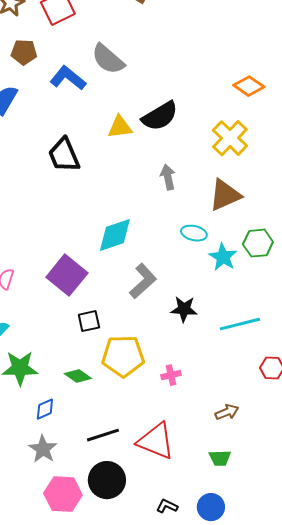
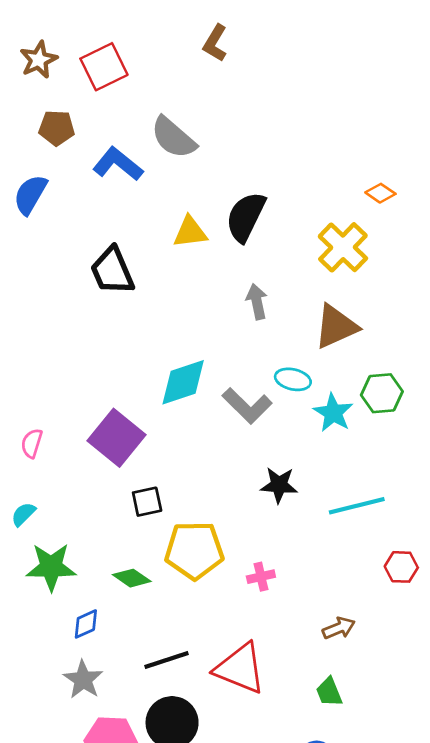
orange diamond: (249, 86) -> (380, 193), moved, size x0.7
black semicircle: (160, 116) -> (246, 217), turned 147
gray L-shape: (143, 281) -> (247, 406), moved, turned 87
green trapezoid: (220, 458) -> (329, 692), turned 70

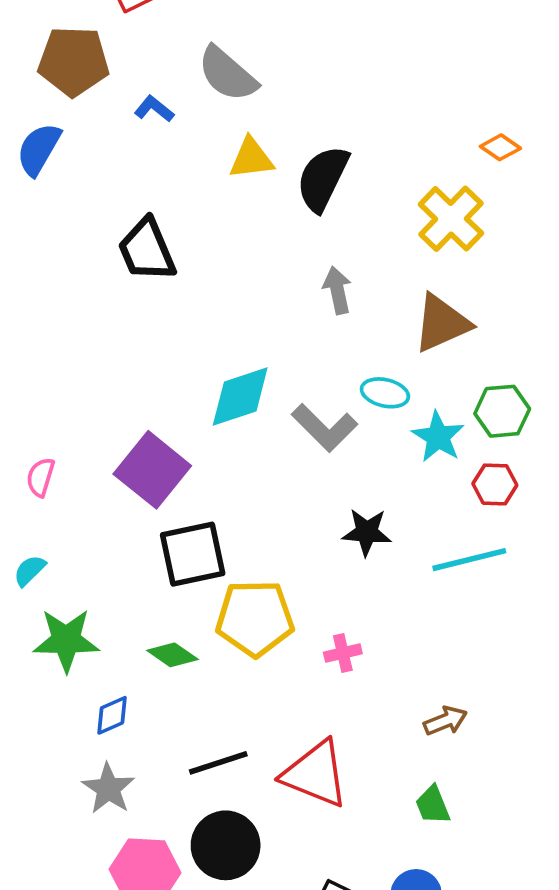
brown pentagon: (57, 128) -> (74, 61), size x1.5
blue L-shape: (118, 164) -> (154, 109), size x0.6
yellow triangle: (190, 232) -> (251, 158), moved
black square: (147, 502) -> (193, 554), size x1.6
red hexagon: (401, 567) -> (495, 484), moved

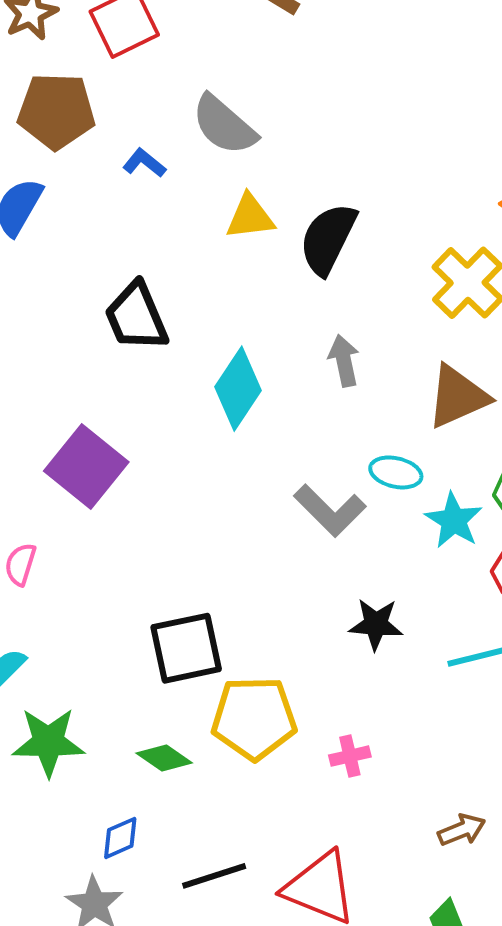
cyan diamond: (240, 397) -> (238, 389), moved, turned -38
purple square: (152, 470) -> (86, 466), moved
blue diamond: (112, 715) -> (120, 838), moved

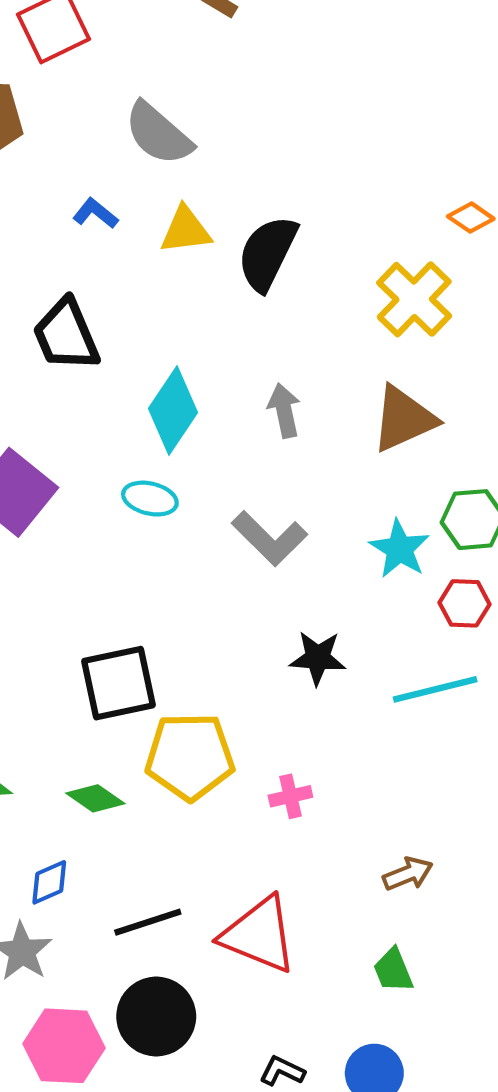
blue L-shape: (144, 163) -> (95, 213), moved
gray arrow: (344, 361) -> (284, 410), moved
cyan ellipse: (396, 472) -> (150, 499), moved

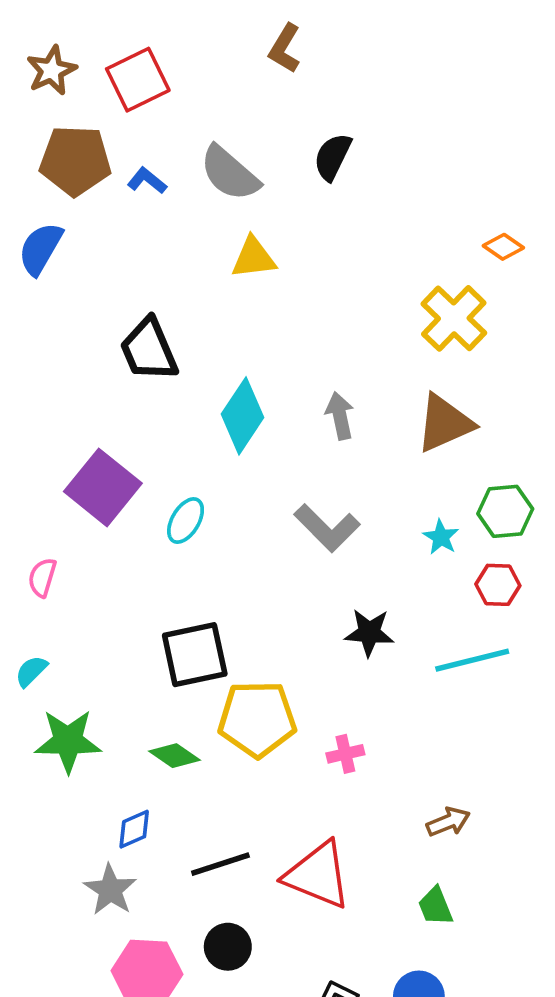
blue L-shape: (95, 213) -> (147, 181), moved
black semicircle: (267, 253) -> (333, 157), moved, size x0.7
cyan ellipse: (150, 499) -> (186, 521), moved, turned -72
cyan star: (399, 549) -> (441, 537), size x0.7
black circle: (156, 1017) -> (228, 947), size x0.7

